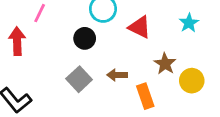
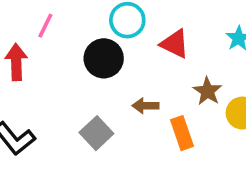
black circle: (85, 38) -> (104, 58), size x1.4
gray square: (79, 79) -> (96, 133), moved

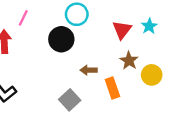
red triangle: (175, 44) -> (122, 30), moved, turned 42
gray square: (96, 133) -> (70, 100), moved

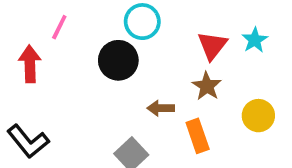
brown star: (129, 61) -> (207, 86), moved

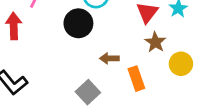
brown star: (207, 86) -> (155, 42), moved

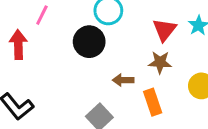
brown star: (155, 42) -> (160, 62), moved, turned -30

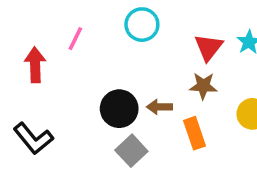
pink line: (42, 15) -> (75, 39), moved
black circle: (89, 42) -> (119, 109), moved

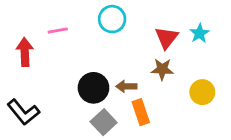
pink line: (75, 39) -> (58, 31), turned 54
orange rectangle: (195, 133) -> (141, 112), moved

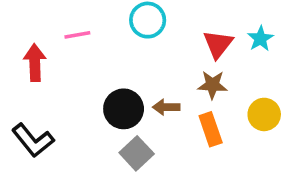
orange rectangle: (141, 112) -> (211, 129), moved

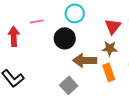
brown arrow: (166, 107) -> (85, 60), size x1.6
black circle: (124, 109) -> (65, 38), moved

